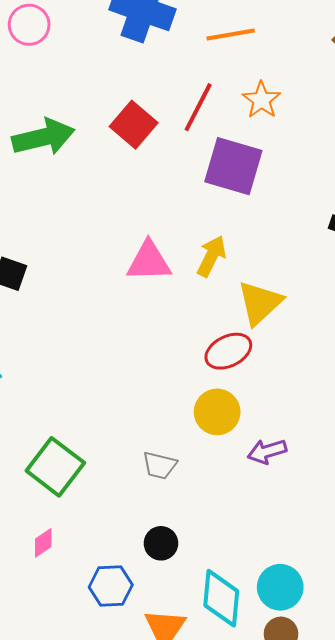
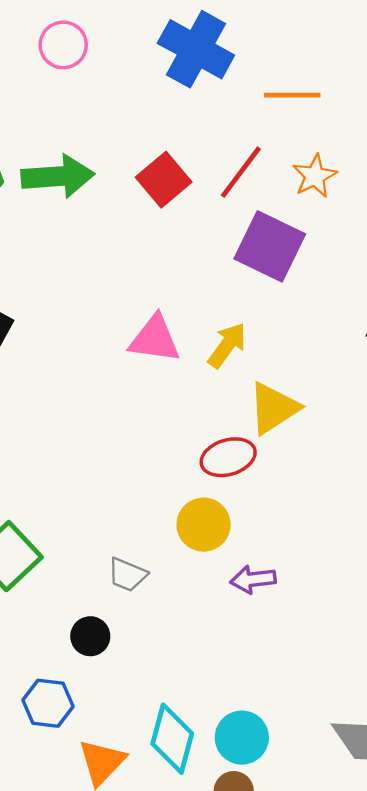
black circle: (161, 543) -> (90, 636), moved

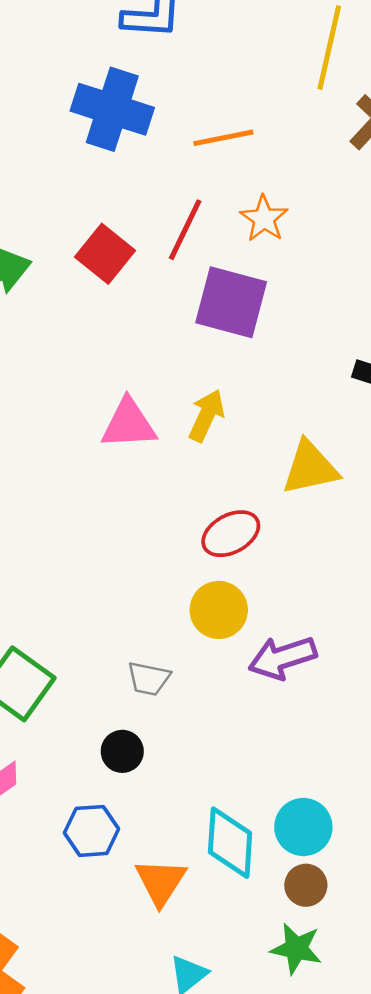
yellow triangle: (274, 408) -> (310, 468), moved, turned 32
purple arrow: (253, 579) -> (282, 658), size x1.4

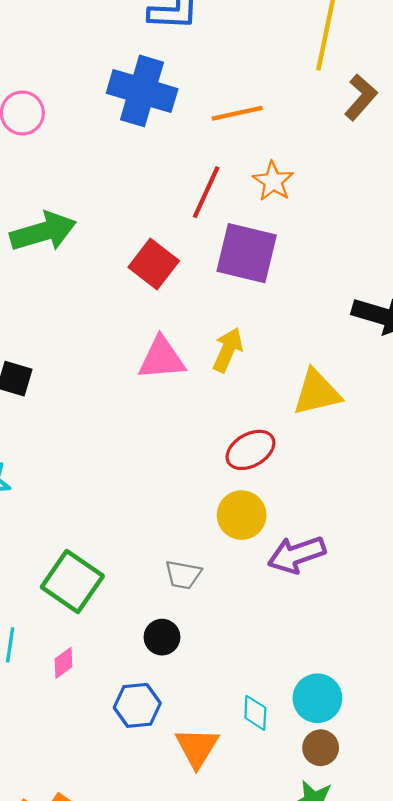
red square: (105, 254) -> (154, 264), moved
cyan diamond: (230, 843) -> (255, 713), size x0.6

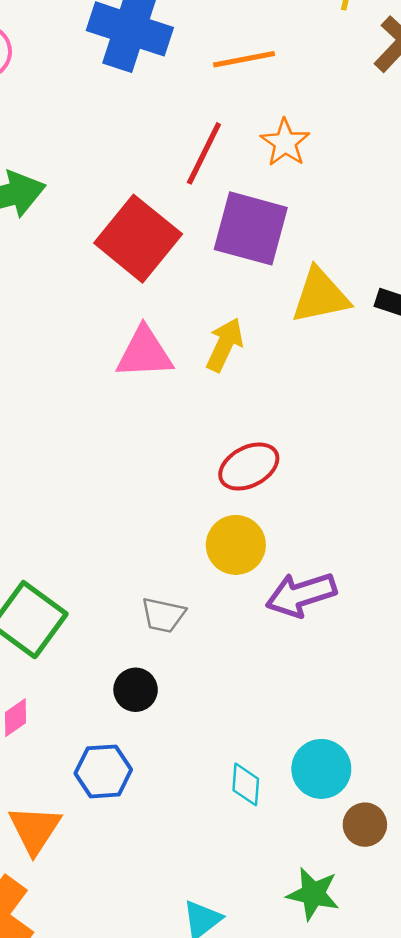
red square: (154, 264) -> (138, 239), size x1.4
yellow triangle: (317, 393) -> (320, 296), moved
orange triangle: (197, 748) -> (35, 829), moved
brown circle: (321, 748) -> (365, 825), moved

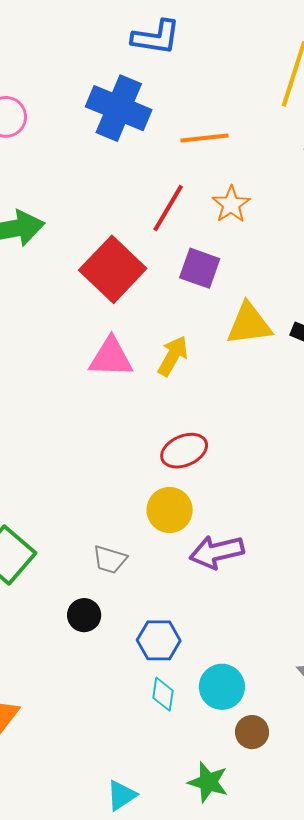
purple square: (251, 228) -> (200, 268), size x0.7
blue hexagon: (103, 771) -> (159, 640), moved

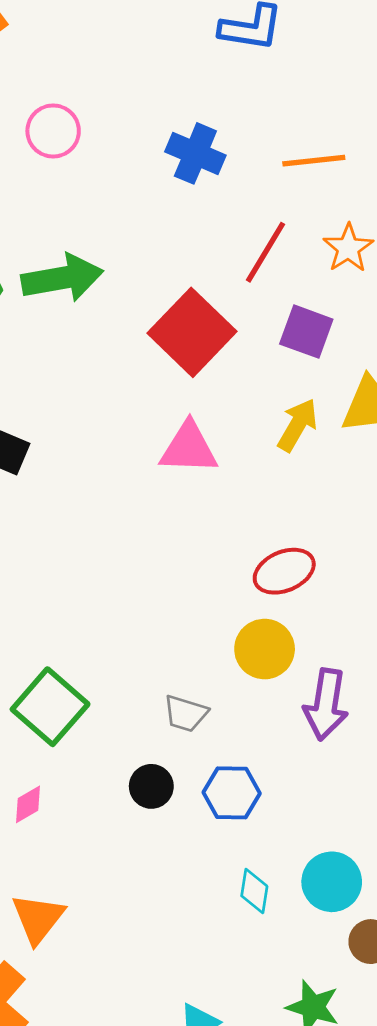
blue cross: (119, 108) -> (195, 153), moved, size x0.7
yellow arrow: (173, 356) -> (297, 425), moved
purple arrow: (217, 552) -> (326, 704), turned -68
blue hexagon: (159, 640) -> (232, 793), moved

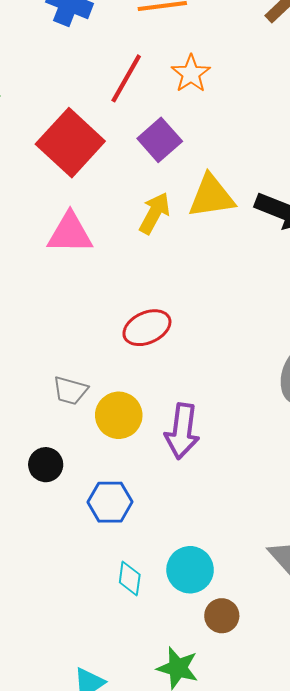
purple square: (306, 332) -> (160, 140), turned 30
yellow circle: (265, 649) -> (119, 415), moved
gray trapezoid: (186, 714) -> (70, 391), moved
black circle: (151, 786) -> (46, 465), moved

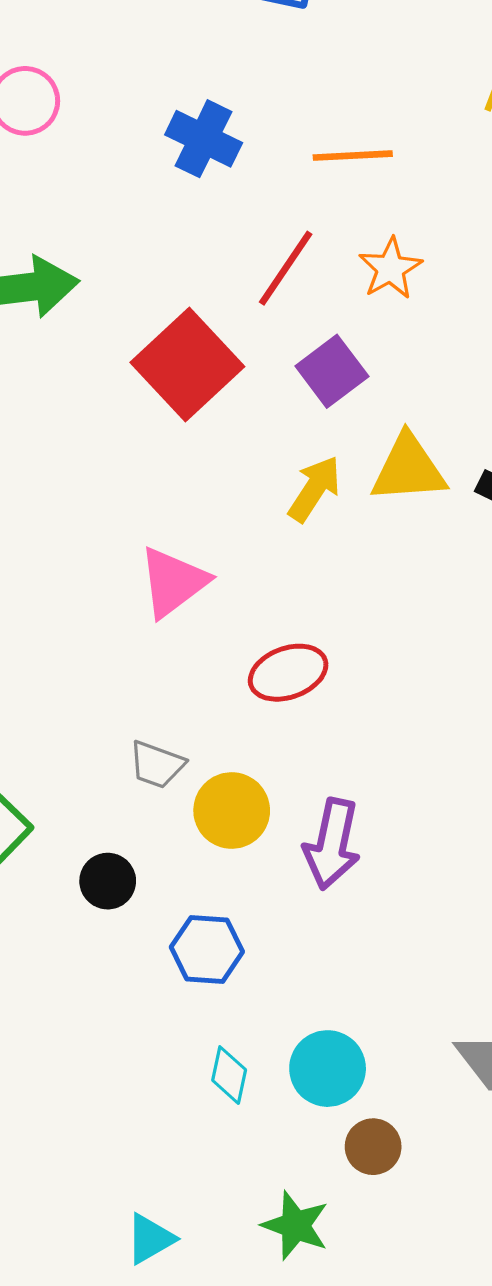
pink triangle: (70, 233) -> (173, 582), moved, turned -42

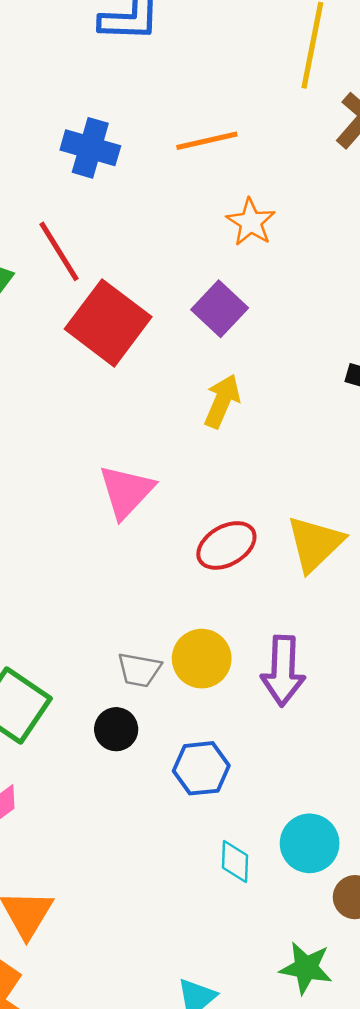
red line: (286, 268) -> (59, 251), moved, turned -56
yellow triangle: (408, 469) -> (315, 544), moved, turned -30
gray trapezoid: (157, 765) -> (139, 670), moved

